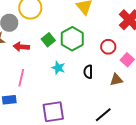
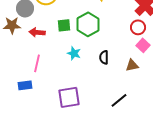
green square: (48, 40) -> (64, 25), turned 32
red circle: (108, 47) -> (138, 27), moved

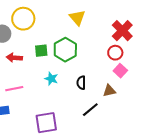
pink line: (37, 63) -> (14, 89), turned 66
black line: (119, 100) -> (90, 110), moved

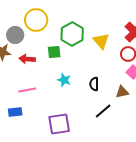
yellow triangle: (77, 18) -> (101, 41), moved
green hexagon: (65, 50) -> (72, 34), moved

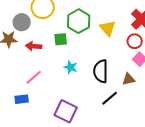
black semicircle: (94, 84) -> (101, 71), size x1.6
pink line: (27, 90) -> (34, 77), turned -30
purple square: (59, 124) -> (66, 111), turned 35

